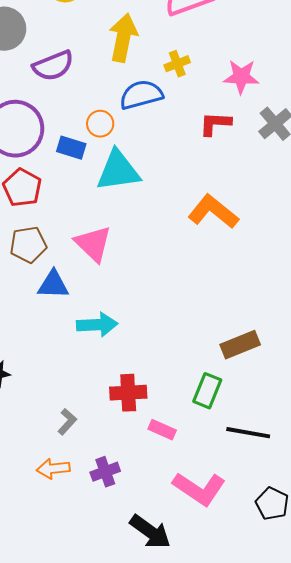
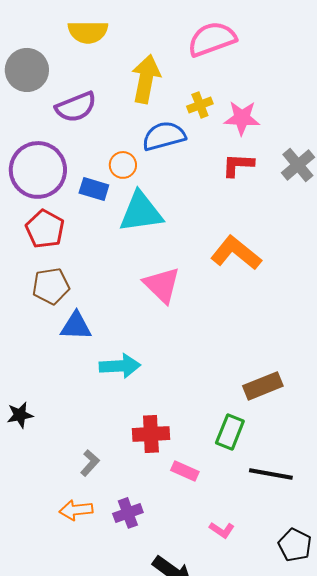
pink star: (241, 77) -> (242, 118), moved
pink triangle: (93, 244) -> (162, 285), moved
pink L-shape: (199, 489) -> (222, 530), size x0.5

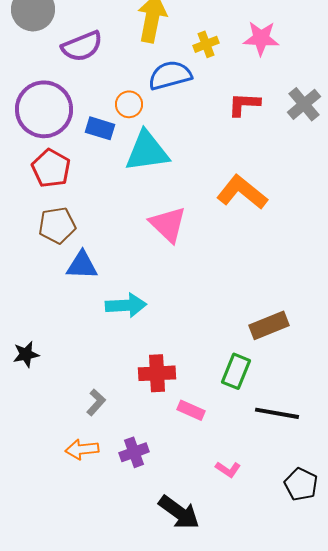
pink star: (242, 118) -> (261, 38), moved

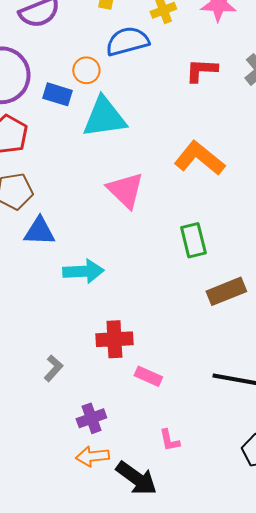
green rectangle: (236, 371) -> (193, 240), moved, turned -36
orange arrow: (82, 449) -> (92, 456), moved
pink L-shape: (228, 469) -> (169, 440), moved, turned 45

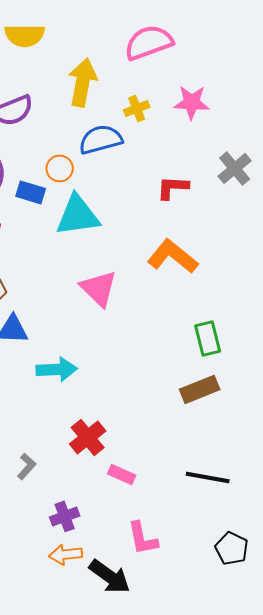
red L-shape: (201, 70) -> (173, 187), moved
green rectangle: (193, 240) -> (208, 338), moved
red cross: (114, 339) -> (88, 437), turned -36
pink L-shape: (169, 440) -> (143, 538), size x1.5

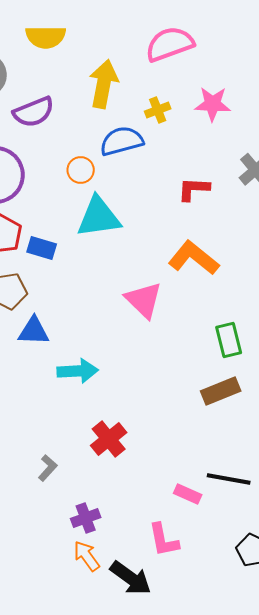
blue rectangle: (31, 192) -> (42, 248), moved
pink triangle: (99, 288) -> (144, 300), moved
pink rectangle: (122, 474) -> (188, 494), moved
orange arrow: (66, 554) -> (87, 556), turned 60

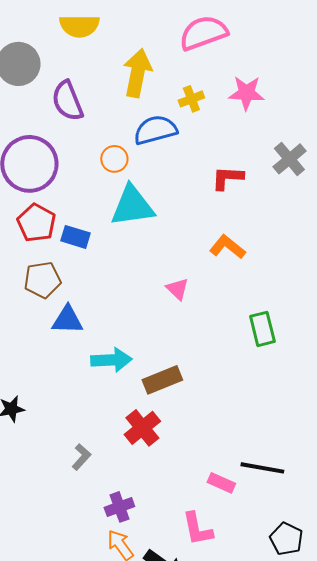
purple semicircle: (34, 112) -> (67, 101), turned 90
orange L-shape: (194, 258) -> (227, 247), size x0.7
pink triangle: (144, 300) -> (177, 289), size x0.6
brown rectangle: (221, 391) -> (162, 380), moved

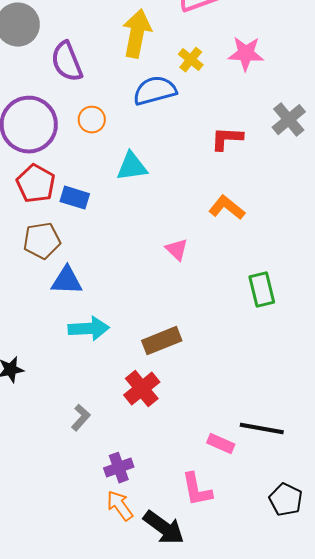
yellow cross: (191, 99) -> (191, 60), turned -30
orange circle: (114, 159) -> (92, 120), moved
cyan triangle: (132, 206) -> (132, 167), size x0.7
cyan arrow: (111, 360) -> (89, 329), moved

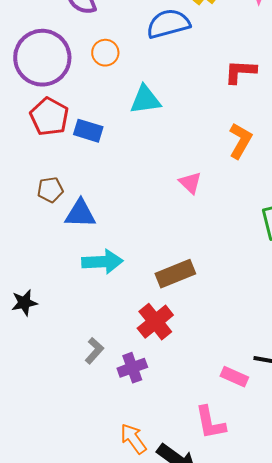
orange L-shape: (227, 208) -> (240, 141), turned 81
brown pentagon: (42, 241) -> (50, 190), moved, size x0.7
purple cross: (119, 468) -> (132, 368), moved

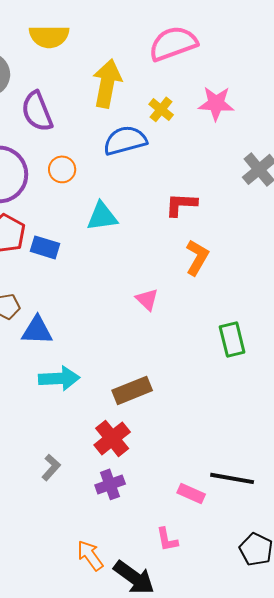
red L-shape: (240, 72) -> (181, 204), moved
purple cross: (132, 368) -> (110, 484), moved
pink L-shape: (210, 423) -> (167, 539), size x0.7

